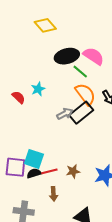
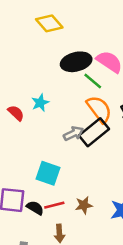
cyan square: (34, 159) -> (48, 173), moved
black semicircle: (34, 173) -> (35, 208), turned 48

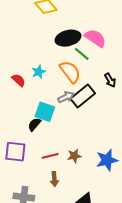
orange semicircle: (99, 109) -> (70, 72), moved
cyan square: (48, 173) -> (45, 112), moved
black semicircle: (35, 208) -> (34, 124), moved, turned -80

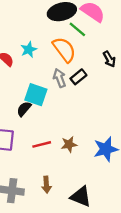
black rectangle: (83, 96) -> (78, 77), size x0.6
gray arrow: (66, 97) -> (60, 78), turned -84
brown arrow: (54, 179) -> (46, 185), moved

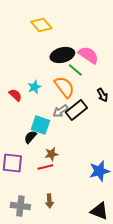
black rectangle: (78, 77) -> (76, 110), size x1.5
gray arrow: (60, 78) -> (60, 111), turned -105
brown star: (69, 144) -> (51, 154), moved
black triangle: (81, 197) -> (99, 211), moved

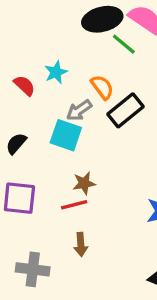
orange semicircle: (64, 87) -> (102, 87), moved, size x0.7
gray arrow: (60, 111) -> (79, 110), moved
black semicircle: (30, 137) -> (16, 143), moved
brown arrow: (49, 201) -> (81, 245), moved

